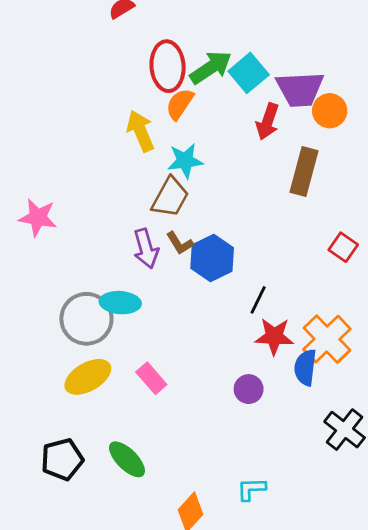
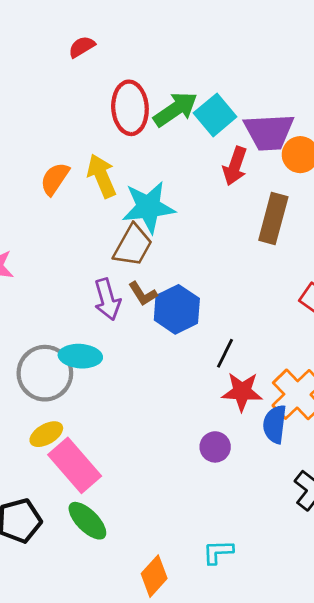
orange semicircle: (180, 104) -> (55, 179), moved
cyan star: (185, 161) -> (148, 207), size x1.4
yellow ellipse: (88, 377) -> (46, 434), size x0.7
pink rectangle: (151, 378) -> (75, 465), moved, size x1.6

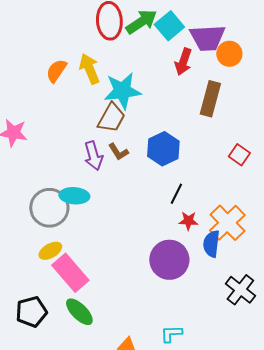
blue hexagon: (177, 309) -> (163, 149), moved
red star: (242, 392) -> (188, 221), size x0.7
purple circle: (215, 447) -> (169, 260), size x1.8

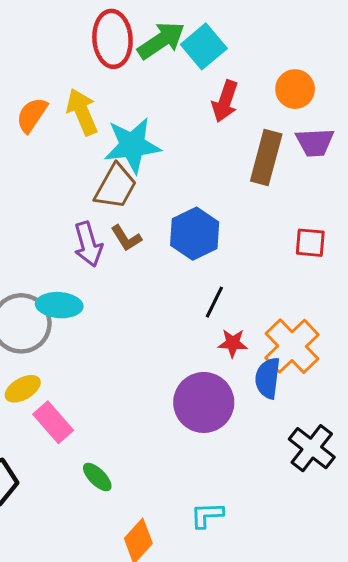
purple trapezoid: (207, 38) -> (315, 142), moved, size x0.7
red square: (239, 155) -> (310, 243), turned -30
pink rectangle: (70, 273) -> (53, 422), size x0.7
green ellipse: (79, 312) -> (97, 477), moved, size x0.7

